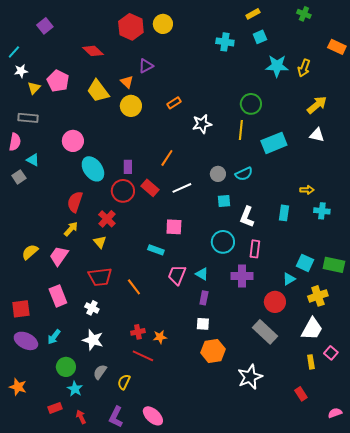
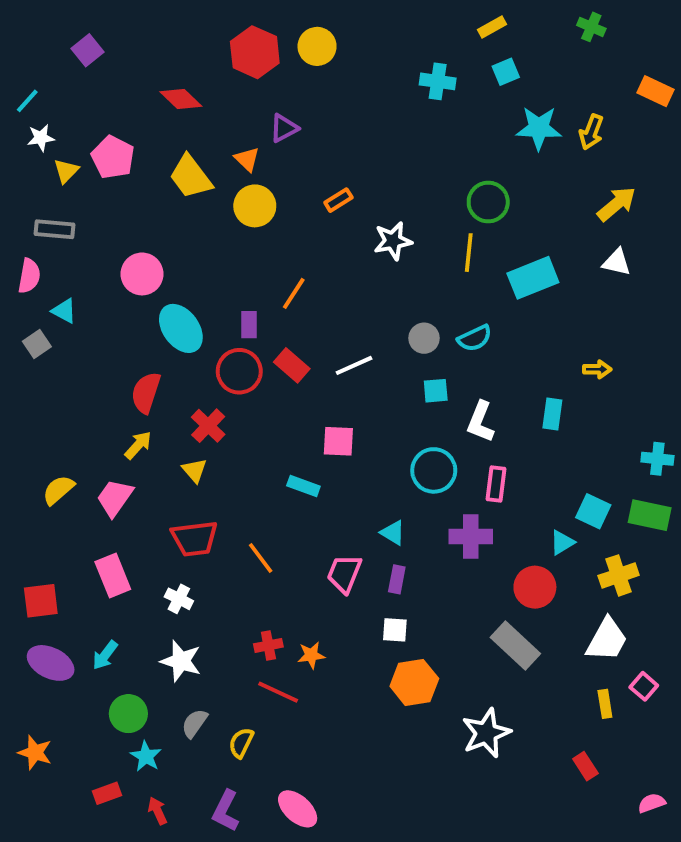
orange line: (167, 158) -> (294, 293), moved
cyan cross: (322, 211) -> (657, 459), moved
pink trapezoid: (177, 275) -> (344, 574), moved

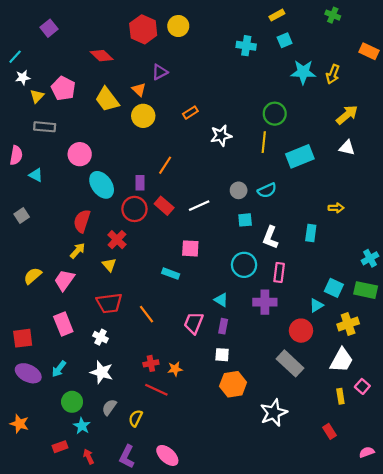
gray rectangle: (54, 229) -> (45, 127), moved
gray square: (37, 344) -> (22, 216), moved
cyan cross: (657, 459) -> (370, 258), turned -35

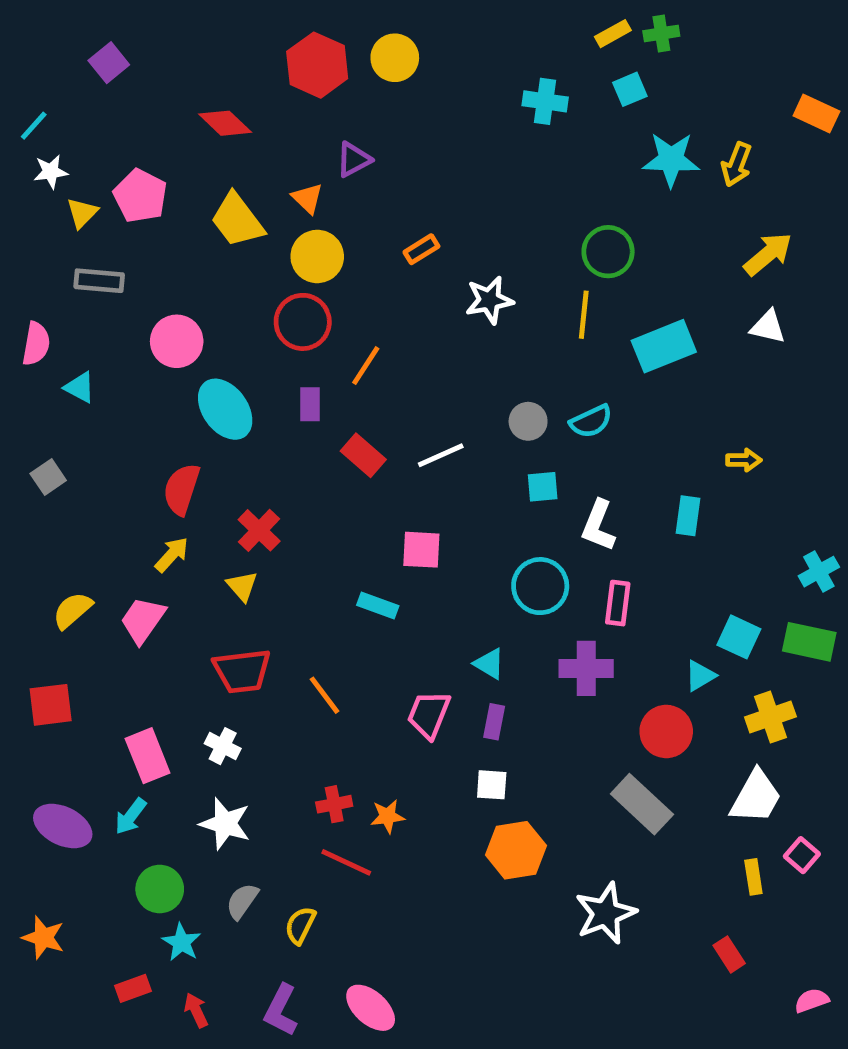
green cross: (333, 15) -> (661, 34), moved, turned -32
red circle: (134, 209) -> (303, 322), moved
pink rectangle: (63, 324) -> (148, 756), moved
red square: (23, 338) -> (51, 705), moved

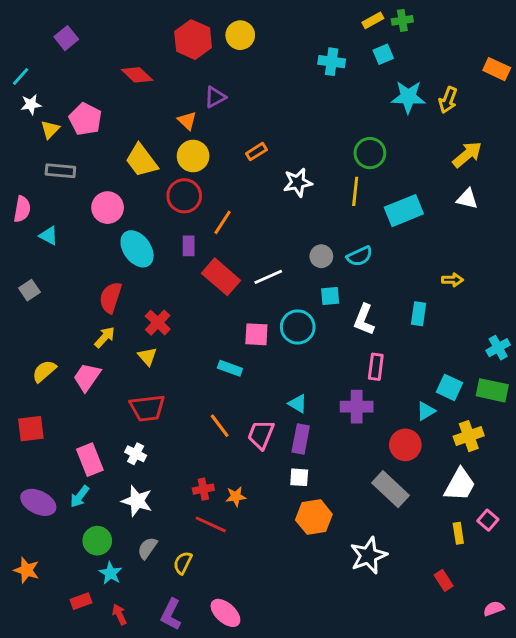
yellow trapezoid: (237, 220) -> (141, 160), moved
red rectangle: (363, 455) -> (221, 277), size x1.4
cyan circle: (540, 586) -> (298, 327), moved
orange line: (324, 695) -> (220, 426), moved
purple rectangle: (494, 722) -> (301, 439), size x1.4

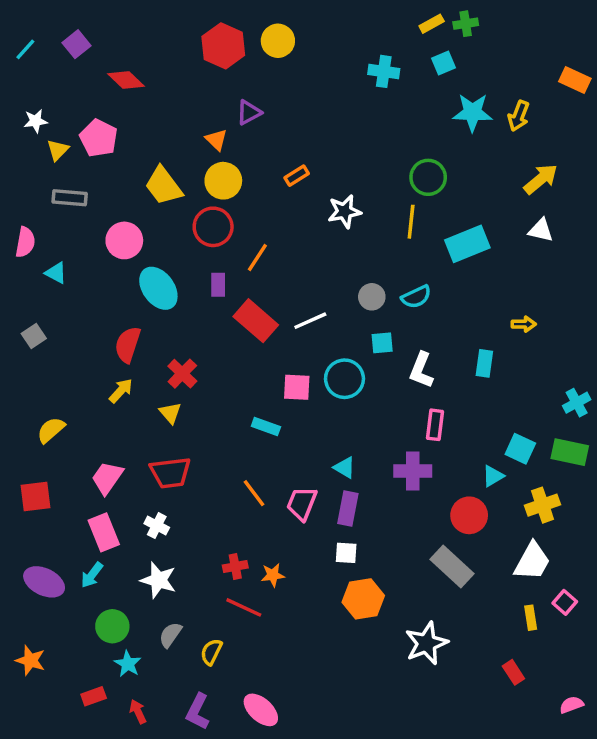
red diamond: (137, 75) -> (126, 80), moved
cyan line: (21, 76) -> (25, 49), moved
pink trapezoid: (87, 377) -> (107, 478), moved

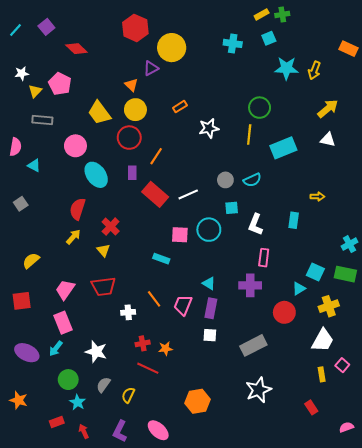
yellow circle: (278, 41) -> (172, 48), moved, size x1.4
white cross: (157, 526) -> (128, 312), moved, turned -32
gray rectangle: (452, 567) -> (253, 345), moved, turned -70
orange hexagon: (363, 599) -> (197, 401), moved

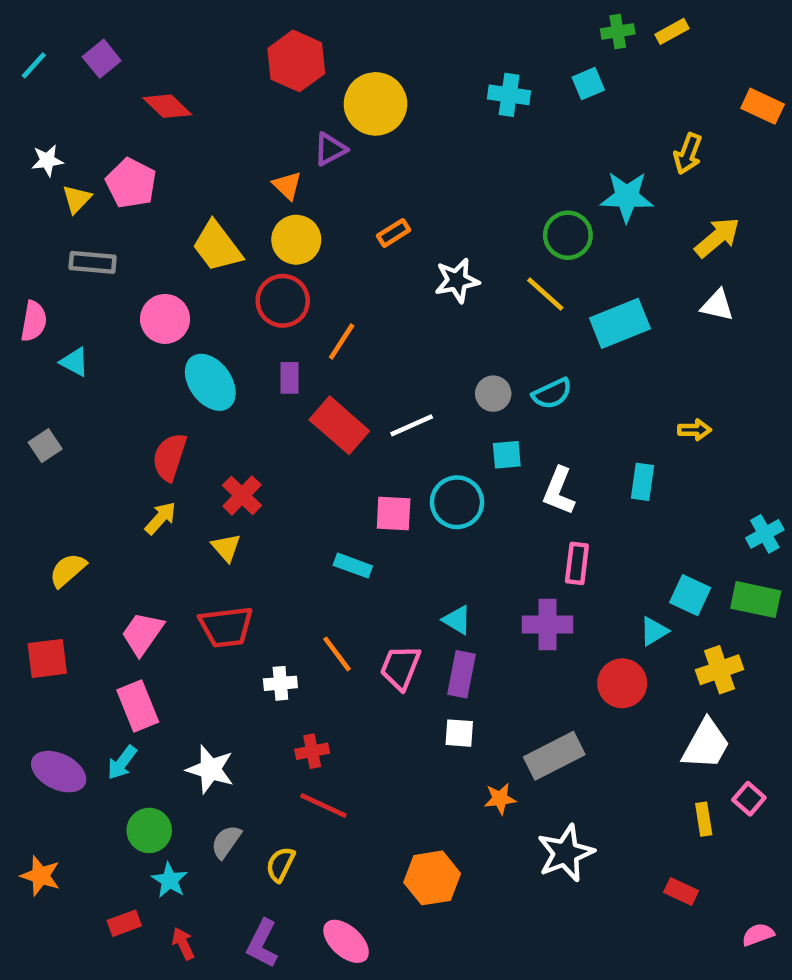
yellow rectangle: (262, 14) -> (672, 31), moved
cyan star: (286, 68) -> (627, 197), moved
yellow line: (249, 134) -> (545, 294), turned -54
orange star: (165, 349) -> (500, 799), moved
red rectangle: (311, 407) -> (681, 892), turned -32

